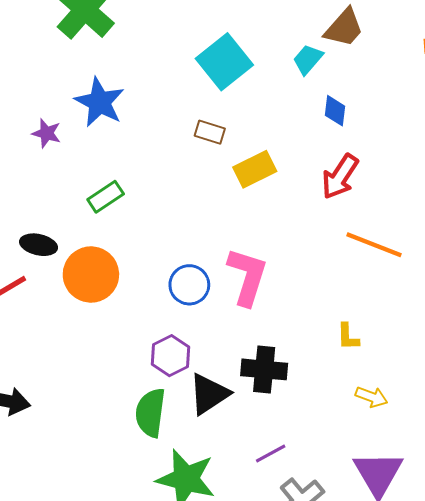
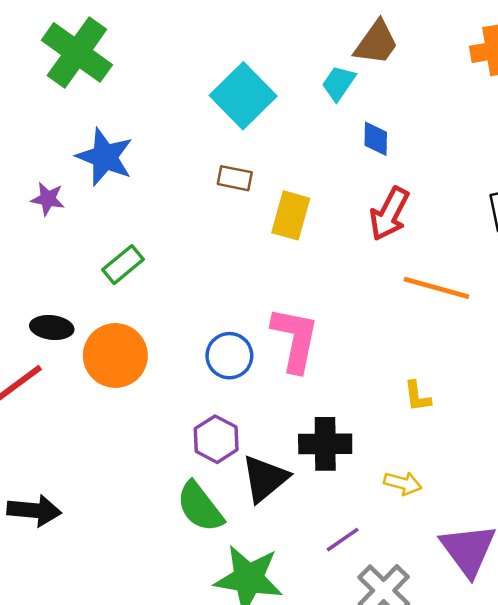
yellow rectangle: (255, 169) -> (291, 215), turned -42
yellow arrow: (372, 397) -> (403, 483), moved
green semicircle: (150, 413) -> (200, 507), turned -39

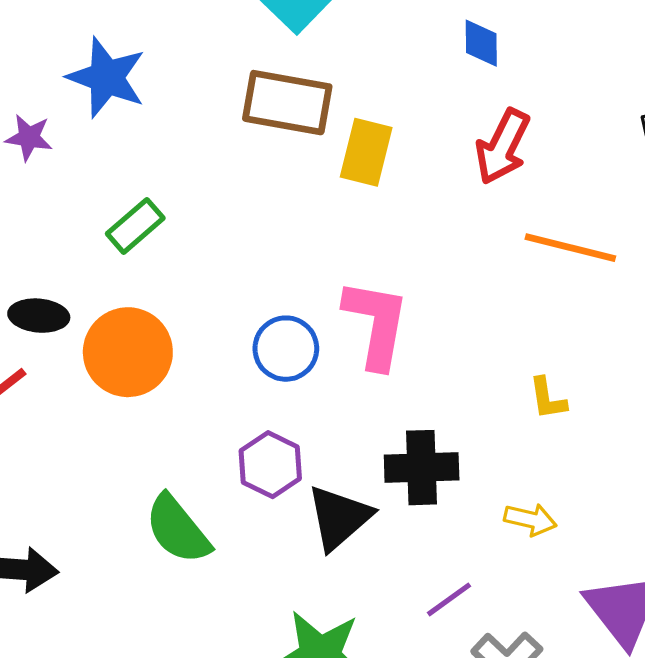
brown rectangle: (235, 178) -> (287, 103), size x1.8
green semicircle: (200, 507) -> (178, 529), moved

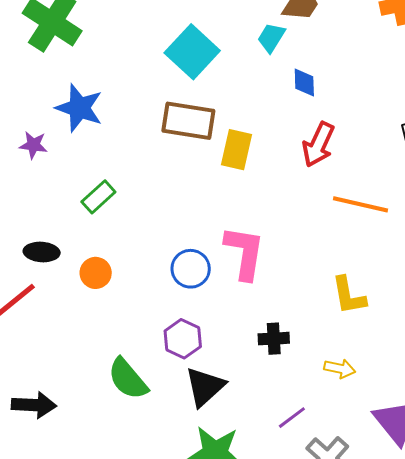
orange circle: (128, 352) -> (96, 273), size x0.6
yellow L-shape: (548, 398) -> (349, 295), size x1.5
black cross: (422, 468) -> (274, 339), size x0.7
black triangle: (339, 517) -> (205, 387), moved

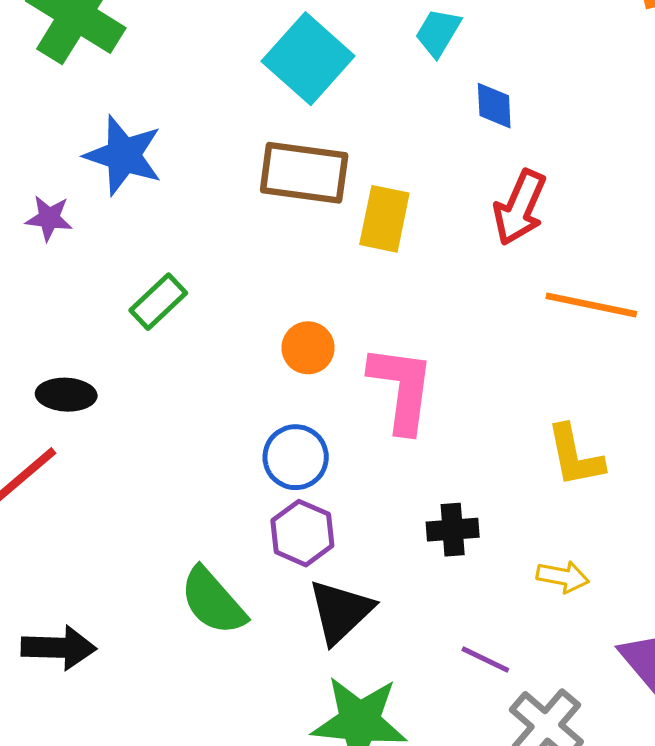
blue circle: (191, 269) -> (296, 457), moved
orange circle: (96, 273) -> (308, 348), moved
purple line: (292, 418) -> (485, 659), turned 64

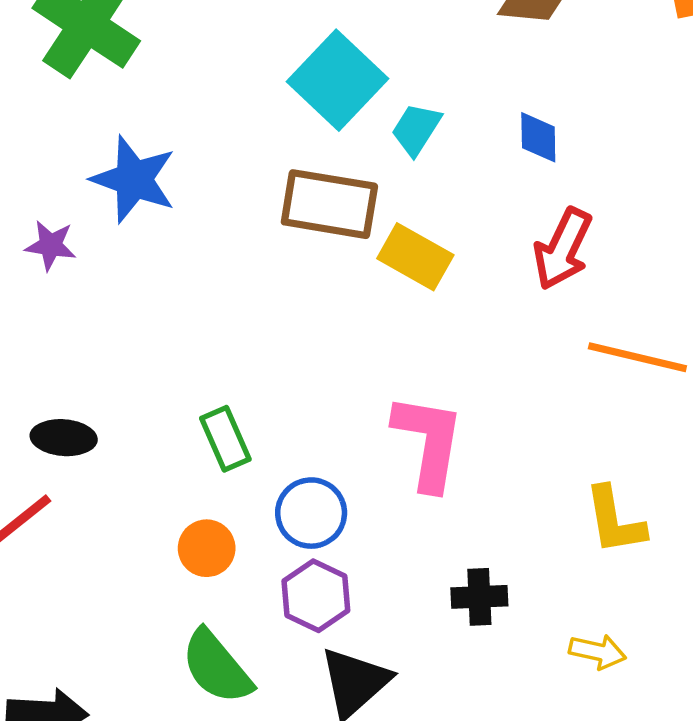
cyan trapezoid: (438, 33) -> (416, 129), moved
yellow rectangle: (384, 219) -> (415, 257), turned -74
green rectangle: (158, 302) -> (225, 439), moved, turned -72
orange circle: (308, 348) -> (207, 548), moved

